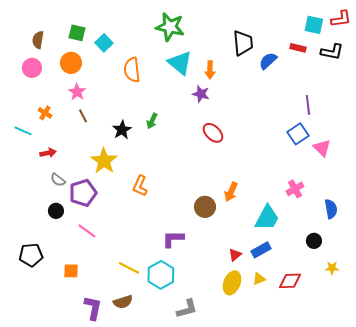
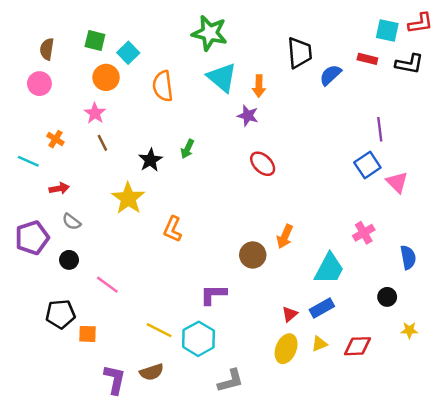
orange circle: (71, 63) -> (106, 77), moved
purple pentagon: (83, 193) -> (32, 238), moved
black pentagon: (31, 255) -> (60, 314), moved

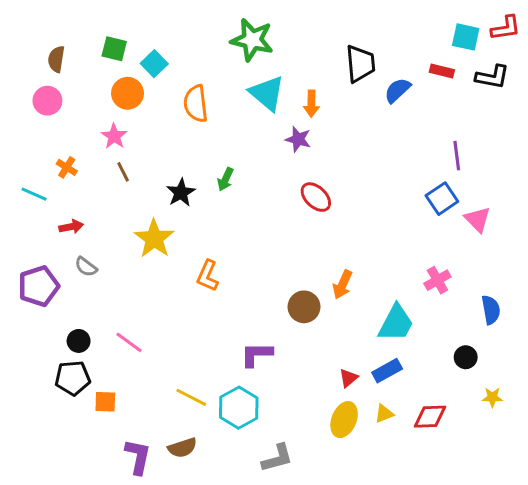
black circle: (69, 260) -> (79, 341), moved

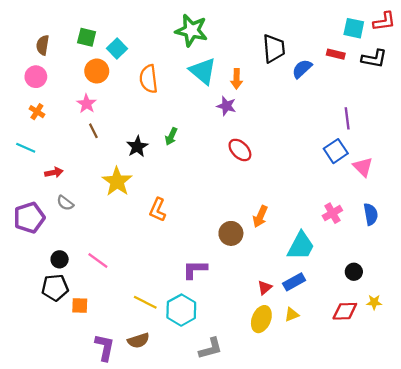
orange cross: (67, 167) -> (37, 112), moved
blue semicircle: (491, 310) -> (371, 214), moved
red diamond: (430, 417) -> (345, 311), moved

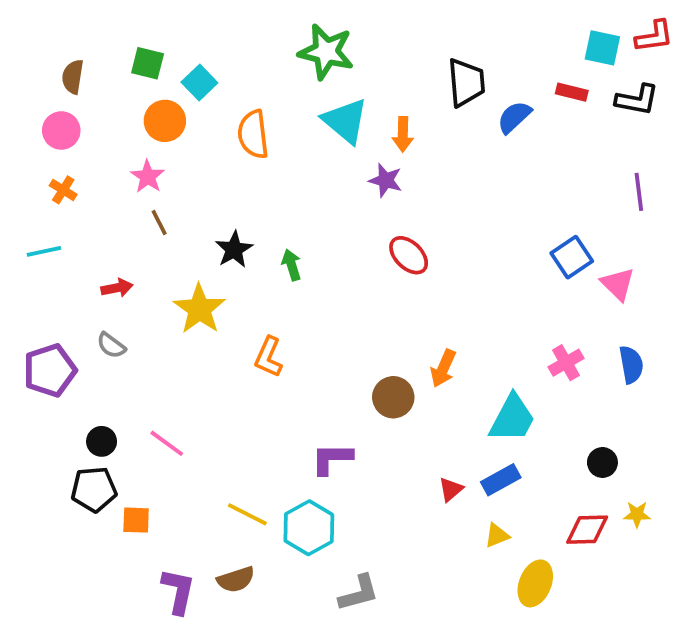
purple line: (347, 118) -> (639, 192), moved
green arrow: (171, 136) -> (292, 265), moved, turned 138
cyan line: (26, 148) -> (44, 251), turned -36
red arrow: (54, 173) -> (117, 288), moved
yellow ellipse: (261, 319) -> (535, 583), moved

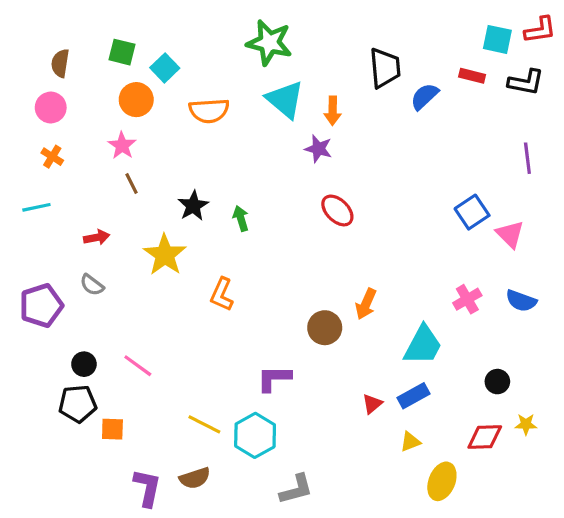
orange semicircle: (253, 134) -> (209, 111), turned -87
blue semicircle: (631, 365) -> (521, 301), turned 120

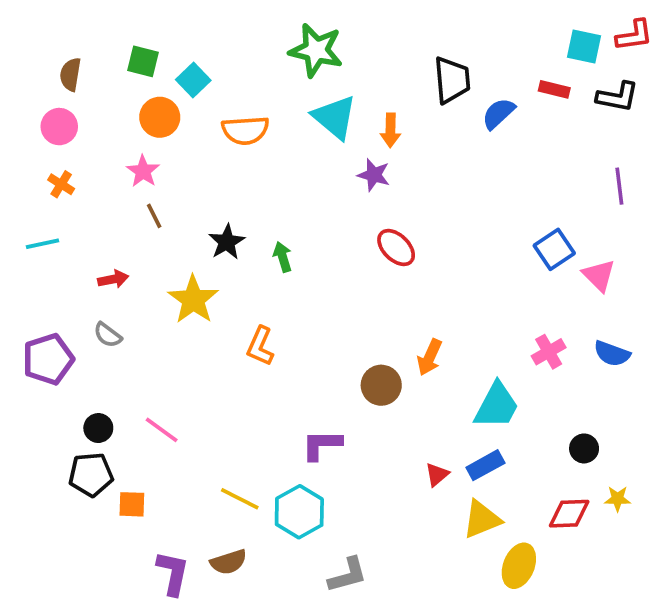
yellow triangle: (410, 442) -> (482, 519), size x1.6

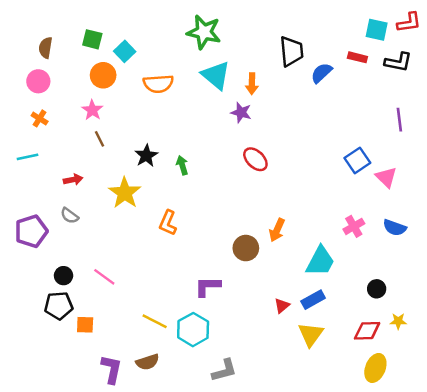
yellow triangle: (482, 519) -> (311, 334), turned -32
yellow ellipse: (519, 566) -> (375, 368), moved

